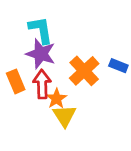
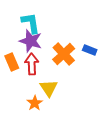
orange star: (57, 99) -> (35, 103), moved

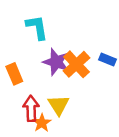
purple star: (31, 41) -> (56, 62), moved
red arrow: (32, 64) -> (31, 109), moved

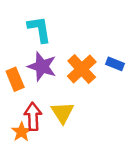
purple star: (56, 62) -> (42, 66), moved
orange star: (42, 123) -> (21, 132), moved

